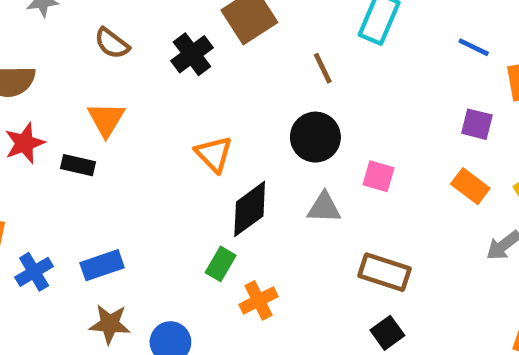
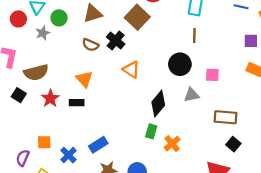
brown semicircle: (112, 43) -> (90, 45), moved
brown line: (323, 68) -> (194, 36), moved, turned 40
orange triangle: (214, 154) -> (131, 70), moved

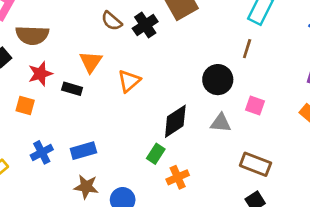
orange triangle: (131, 70) -> (129, 81), moved, turned 30
orange square: (44, 142) -> (25, 105), moved

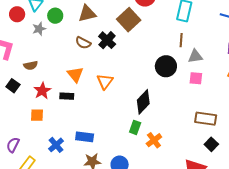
brown semicircle: (32, 35) -> (31, 65), size x0.6
gray triangle: (221, 123) -> (195, 56), moved
blue rectangle: (83, 151) -> (85, 137), turned 36

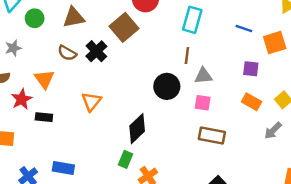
gray star: (39, 29) -> (13, 48), moved
orange triangle: (75, 74) -> (44, 79), moved
red star: (42, 91) -> (22, 99), moved
brown rectangle: (206, 119) -> (212, 136), moved

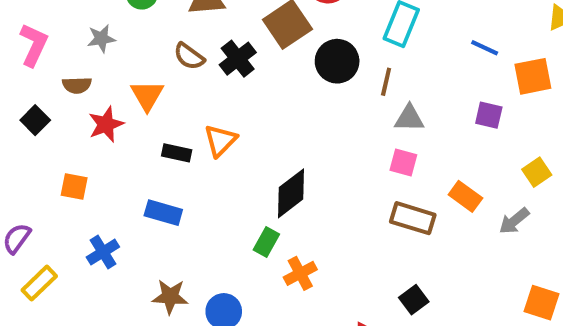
black circle: (167, 86) -> (337, 61), moved
orange rectangle: (252, 102) -> (465, 196), moved
black rectangle: (44, 117) -> (177, 153), moved
blue rectangle: (63, 168) -> (163, 213), moved

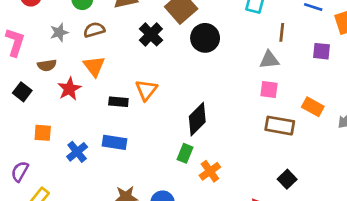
brown semicircle: (189, 56) -> (94, 30), moved, turned 135
black circle: (337, 61) -> (205, 38), moved
brown line: (386, 82) -> (282, 32), moved
orange square: (74, 187) -> (43, 133), moved
blue cross: (103, 252) -> (77, 152), moved

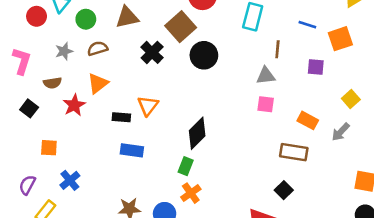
orange triangle: (94, 66) -> (98, 83), turned 30
brown rectangle: (280, 126) -> (294, 152), moved
blue rectangle: (114, 142) -> (132, 150), moved
blue cross: (77, 152) -> (70, 180), moved
orange cross: (210, 171) -> (191, 193), moved

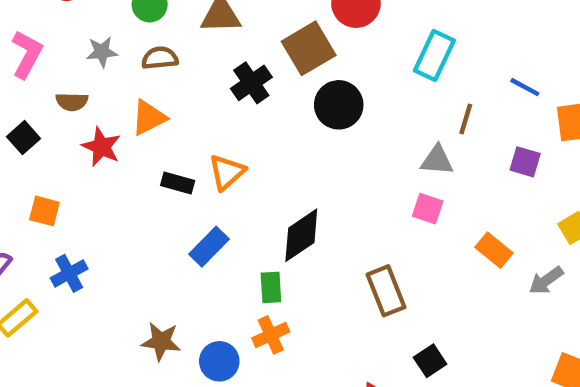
red star: (74, 105) -> (101, 147), turned -30
blue rectangle: (132, 150) -> (209, 247), moved, turned -65
brown rectangle: (294, 152) -> (386, 291), moved, turned 48
green rectangle: (186, 166) -> (271, 287), turned -36

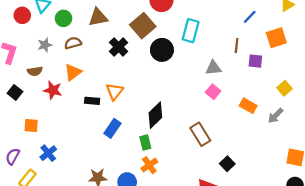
cyan rectangle: (434, 56) -> (191, 31), moved
blue line: (525, 87) -> (250, 17), moved, turned -64
brown line: (466, 119) -> (237, 45), moved
pink square: (428, 209) -> (213, 92), turned 32

